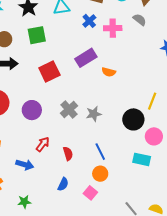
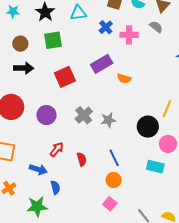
blue semicircle: (63, 184) -> (55, 187), moved, turned -40
pink square: (90, 193) -> (110, 204), moved
green star: (24, 202) -> (37, 207), size x1.5

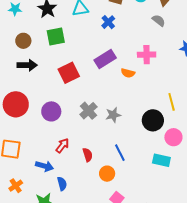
pink cross: (129, 35) -> (147, 55), moved
yellow line: (167, 109) -> (172, 102), turned -36
orange circle: (114, 180) -> (107, 174), moved

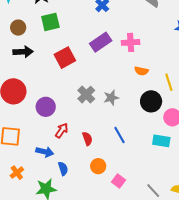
pink cross: (147, 55) -> (131, 42), moved
orange semicircle: (128, 73) -> (141, 71), moved
purple circle: (51, 111) -> (46, 107), moved
orange circle: (107, 174) -> (98, 166), moved

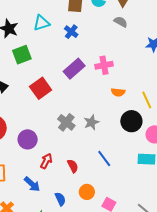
blue arrow: (45, 152) -> (32, 184), turned 36
blue semicircle: (63, 169) -> (60, 199), moved

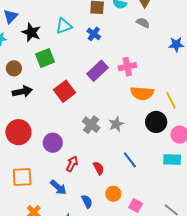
orange semicircle: (118, 92) -> (142, 93), size x1.6

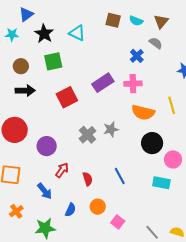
cyan triangle: (64, 26) -> (77, 33), turned 36
blue cross: (94, 34) -> (137, 56), moved
yellow line: (171, 100) -> (172, 105), moved
gray star: (116, 124) -> (111, 129), moved
blue semicircle: (87, 201) -> (70, 210), turned 40

